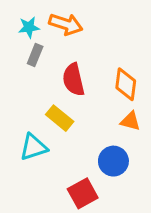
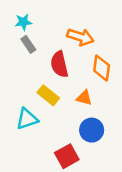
orange arrow: (66, 24) -> (80, 37), moved
gray rectangle: (35, 55) -> (28, 44), turned -56
orange triangle: (130, 121) -> (84, 98), moved

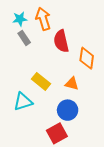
orange arrow: (80, 37) -> (43, 19), moved, turned -125
red semicircle: (59, 64) -> (61, 41), moved
blue circle: (92, 130) -> (68, 110), moved

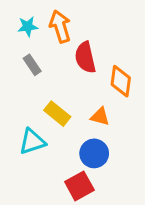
gray rectangle: (24, 38) -> (32, 65), moved

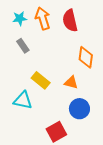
red semicircle: (85, 57) -> (70, 21), moved
cyan triangle: (32, 142) -> (23, 100), turned 30
blue circle: (94, 153) -> (79, 109), moved

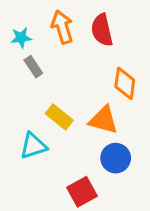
cyan star: (20, 18) -> (21, 38), moved
orange triangle: (71, 82) -> (103, 120), size x1.5
cyan triangle: (23, 100) -> (33, 146), turned -30

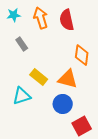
cyan star: (21, 38) -> (14, 15), moved
blue circle: (116, 158) -> (63, 104), moved
red square: (82, 192) -> (82, 126), moved

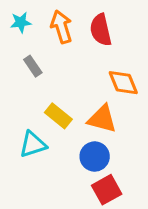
orange diamond: (82, 55) -> (123, 83), turned -30
red square: (82, 126) -> (107, 190), moved

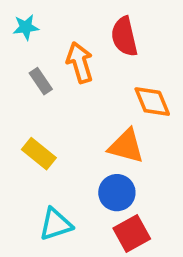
orange arrow: (61, 27) -> (80, 63), moved
yellow rectangle: (58, 116) -> (39, 154), moved
cyan triangle: (33, 144) -> (56, 224), moved

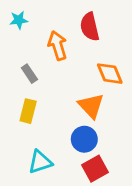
gray rectangle: (41, 81) -> (29, 74), moved
orange triangle: (126, 146) -> (91, 106), turned 32
yellow rectangle: (39, 154) -> (28, 111), turned 65

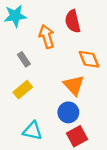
cyan star: (19, 20) -> (15, 16), size x1.5
yellow rectangle: (28, 111) -> (23, 90), turned 36
cyan triangle: (40, 162) -> (33, 131), turned 30

